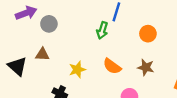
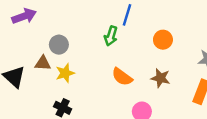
gray circle: (49, 24) -> (59, 45), moved
yellow star: (77, 70) -> (65, 73), moved

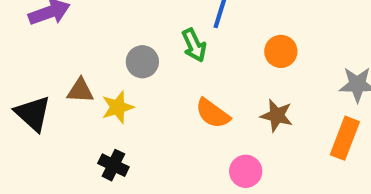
green arrow: (111, 36) -> (194, 45), turned -42
gray circle: (59, 45) -> (142, 62), moved

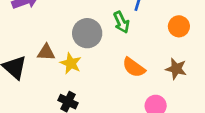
gray circle: (142, 62) -> (87, 33), size x1.4
yellow star: (118, 107) -> (71, 63), turned -30

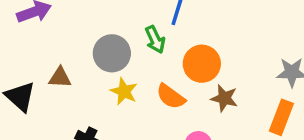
orange circle: (179, 26) -> (202, 64), moved, size x1.4
yellow star: (71, 63) -> (124, 91), moved

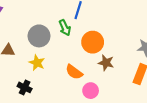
yellow star: (124, 91) -> (37, 63), moved
orange semicircle: (171, 97) -> (74, 72), moved

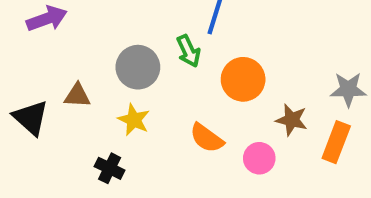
brown star: (106, 63) -> (292, 120), moved
pink circle: (91, 91) -> (259, 158), moved

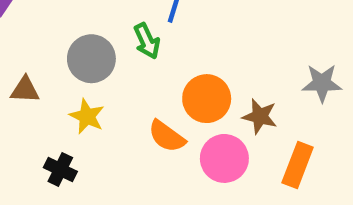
orange circle: (243, 79) -> (207, 99), moved
orange rectangle: (336, 142) -> (298, 165), moved
pink circle: (259, 158) -> (224, 158), size x1.4

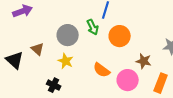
brown triangle: (25, 90) -> (38, 49), turned 40
orange circle: (207, 99) -> (120, 36), moved

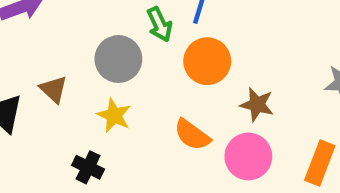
green arrow: (93, 27) -> (160, 24), moved
orange circle: (120, 36) -> (207, 61), moved
brown star: (144, 61) -> (257, 104), moved

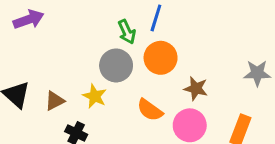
gray circle: (118, 59) -> (116, 65), moved
brown triangle: (53, 89) -> (55, 101), moved, turned 50

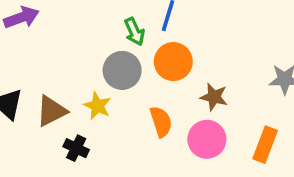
brown triangle: (55, 101) -> (51, 111), size x1.4
orange semicircle: (150, 110) -> (161, 122), turned -144

